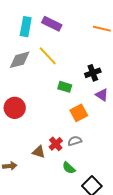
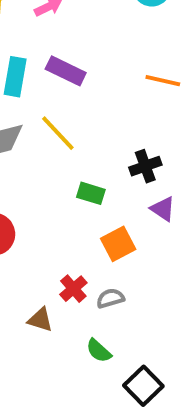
red cross: (56, 144) -> (73, 289), moved

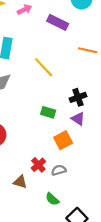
purple rectangle: (66, 71) -> (58, 22), moved
yellow line: (58, 133) -> (44, 67), moved
purple triangle: (163, 209) -> (78, 119), moved

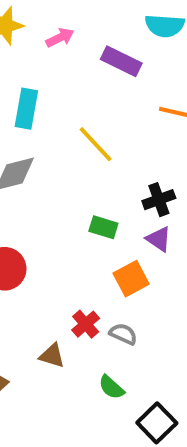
gray semicircle: (59, 170) -> (123, 334), turned 40

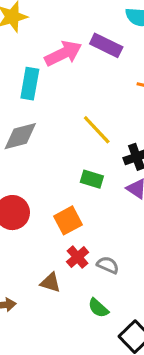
pink arrow: (60, 38) -> (63, 53), moved, size x1.6
yellow line: (96, 144) -> (97, 130), moved
orange square: (131, 279) -> (68, 220), moved

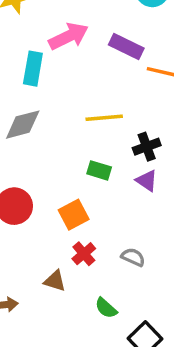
purple rectangle: (106, 45) -> (126, 46), moved
yellow line: (97, 130) -> (104, 118), turned -52
gray semicircle: (108, 265) -> (133, 257), moved

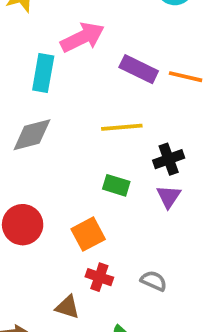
purple rectangle: (126, 46) -> (139, 69), moved
purple triangle: (147, 181) -> (169, 197), turned 30
red cross: (84, 254) -> (99, 277), turned -30

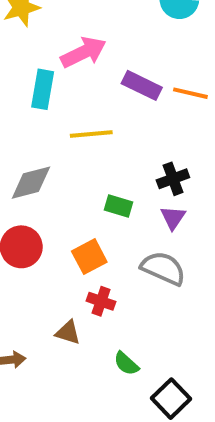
yellow line: (122, 127) -> (91, 134), moved
gray diamond: (32, 135) -> (31, 183), moved
gray semicircle: (154, 281) -> (163, 268), moved, size x1.6

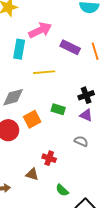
orange line: (190, 93) -> (95, 51), turned 60
purple triangle: (173, 218) -> (86, 115), turned -40
orange square: (89, 257) -> (32, 119), moved
gray semicircle: (163, 268) -> (81, 141), size x0.6

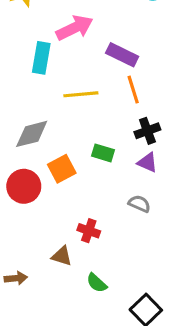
orange line: (95, 51) -> (133, 90), moved
green semicircle: (62, 190) -> (97, 283), moved

